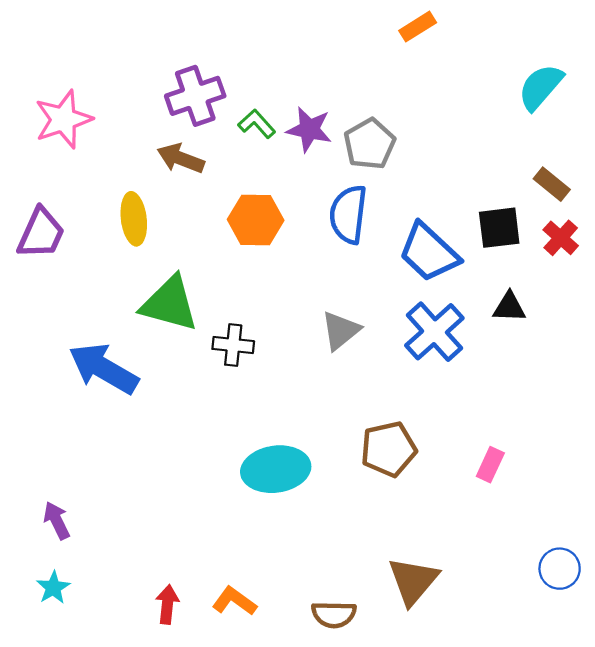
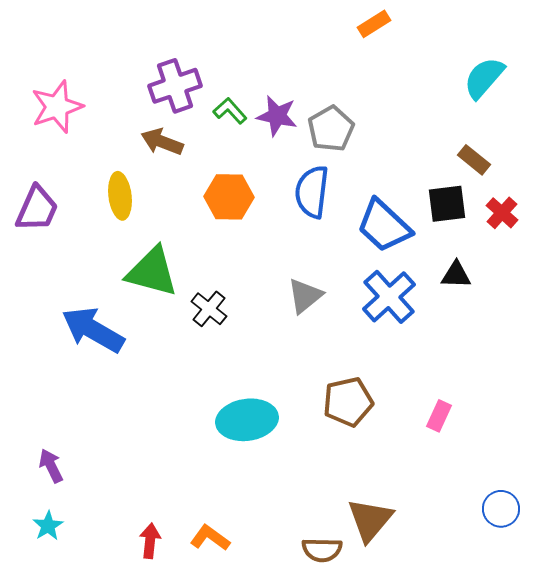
brown rectangle: (552, 184) -> (474, 160), moved
black cross: (233, 345) -> (209, 309), turned 33
brown semicircle: (334, 614) -> (322, 550), moved

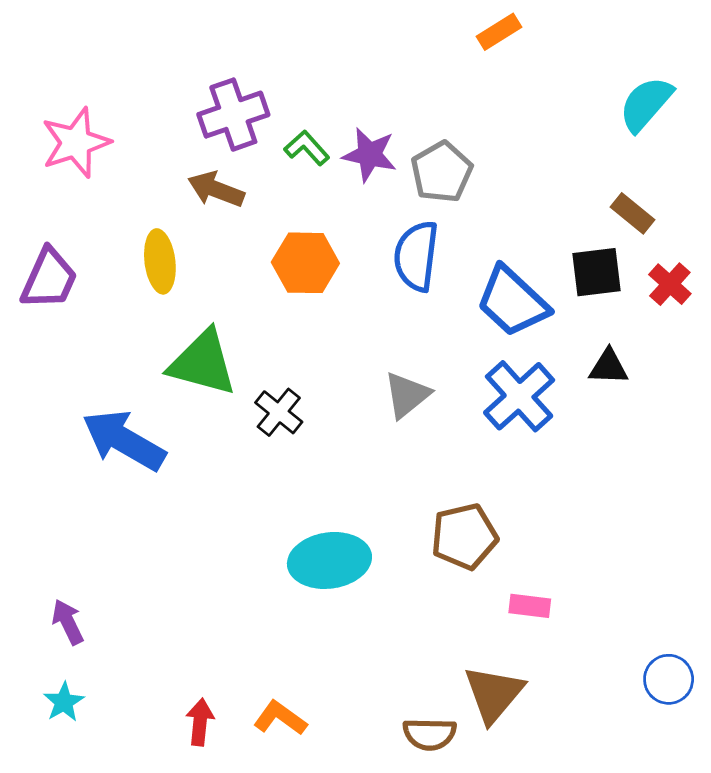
pink rectangle: (439, 416) -> (530, 606), moved, turned 72

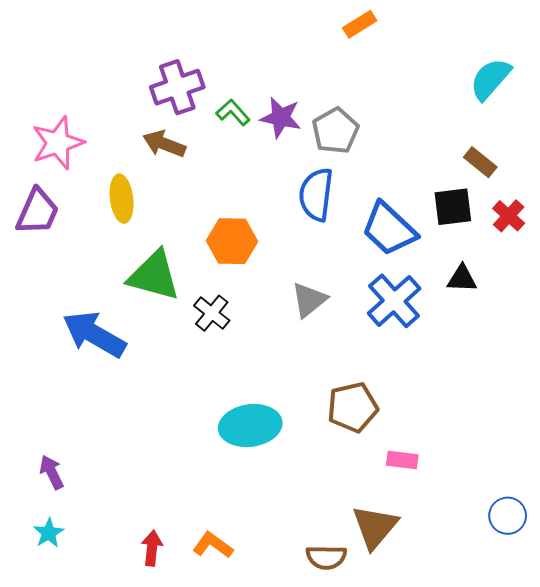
orange rectangle: (499, 32) -> (360, 24), moved
pink star: (76, 143) -> (58, 143), moved
orange hexagon: (305, 263) -> (232, 241), moved

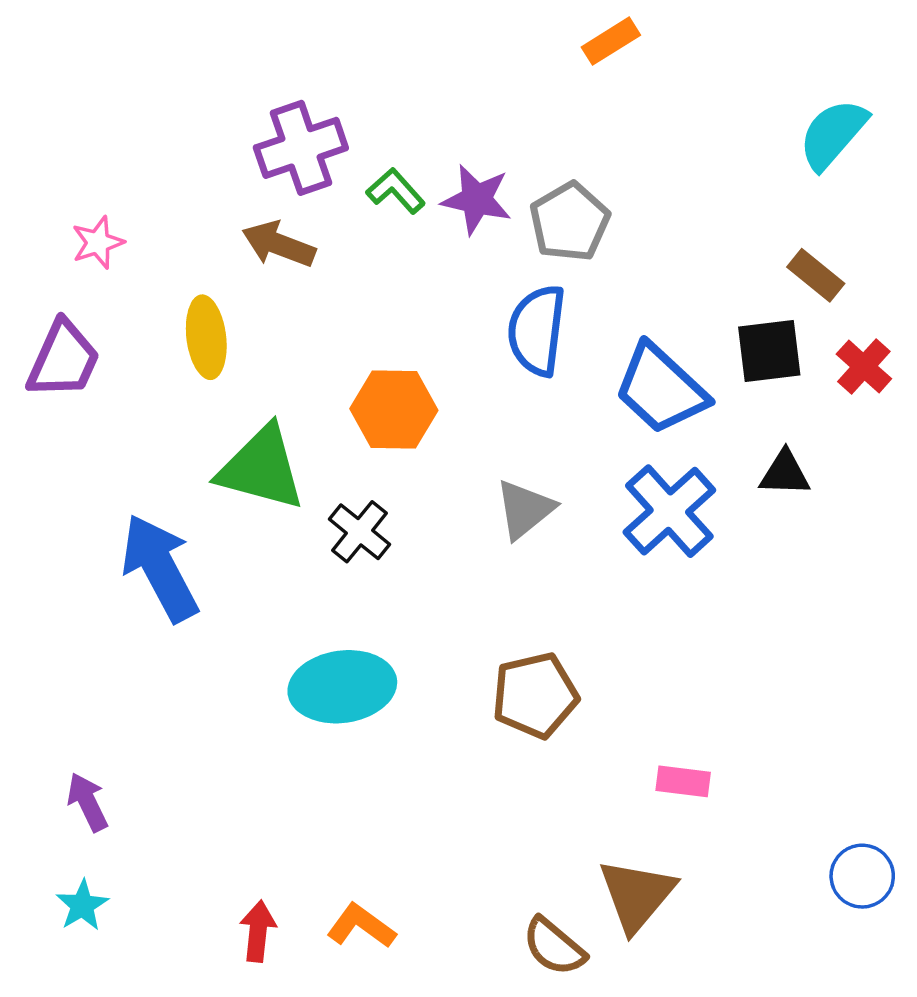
pink star: (58, 143) -> (98, 243), size x0.6
blue arrow: (94, 334) -> (160, 568), turned 32
brown pentagon: (353, 407) -> (535, 695), moved
cyan ellipse: (250, 426) -> (342, 687), moved
brown semicircle: (326, 557) -> (554, 947), turned 39

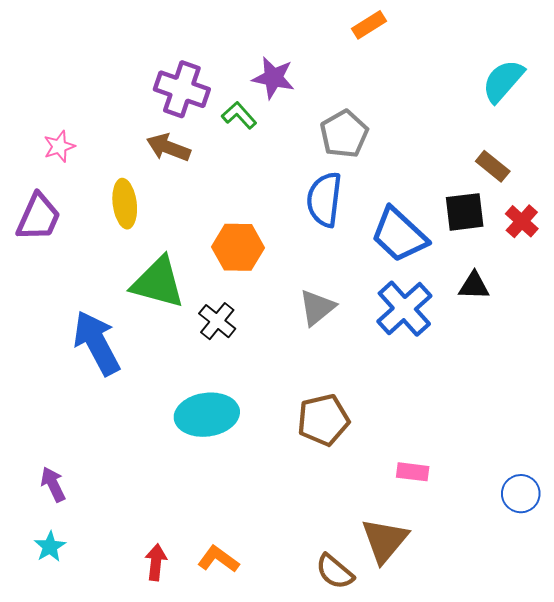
purple cross: (301, 148) -> (182, 89), turned 38
purple star: (477, 199) -> (273, 78), moved
blue circle: (862, 876) -> (521, 494), moved

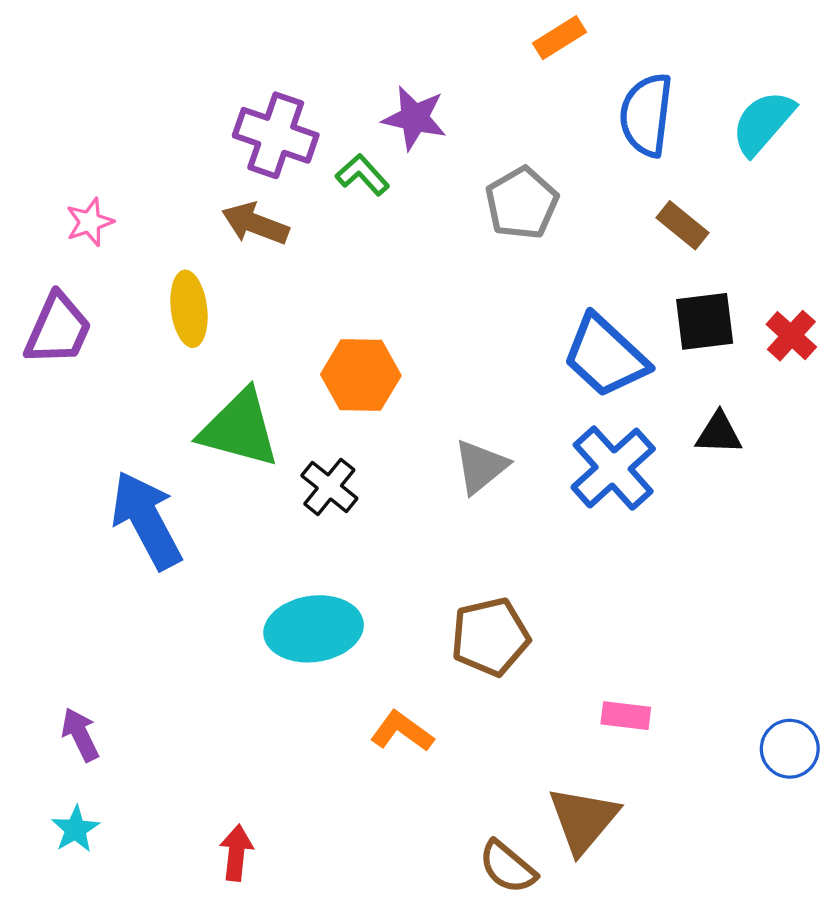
brown rectangle: (493, 166) -> (683, 225), moved
blue semicircle: (324, 199) -> (646, 115), moved
orange L-shape: (218, 559) -> (402, 731), moved

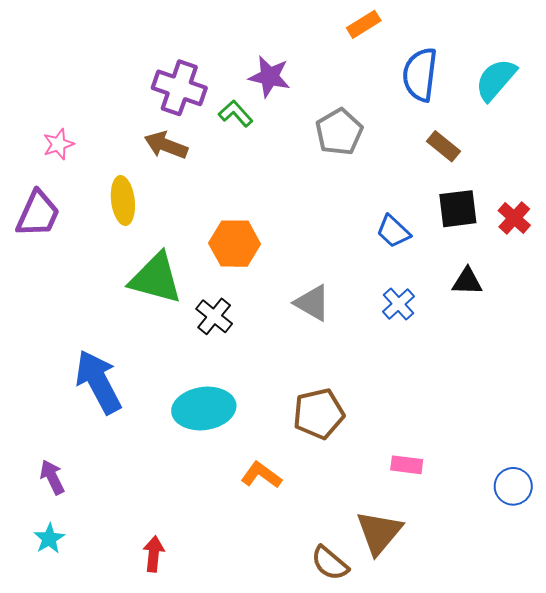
blue trapezoid: (605, 356) -> (393, 231), size x0.6
gray triangle: (481, 466) -> (312, 303), turned -51
blue cross: (613, 468) -> (398, 304), size x0.6
blue arrow: (146, 520) -> (98, 382), moved

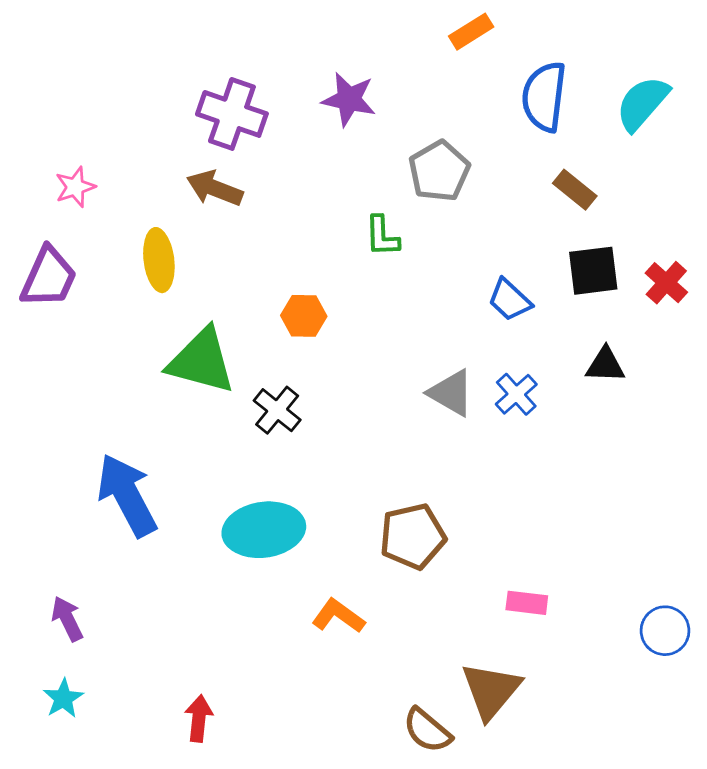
green L-shape: (236, 113) -> (382, 236), moved, turned -140
orange hexagon: (235, 244) -> (304, 316), size x0.7
gray triangle: (312, 303) -> (451, 393), moved

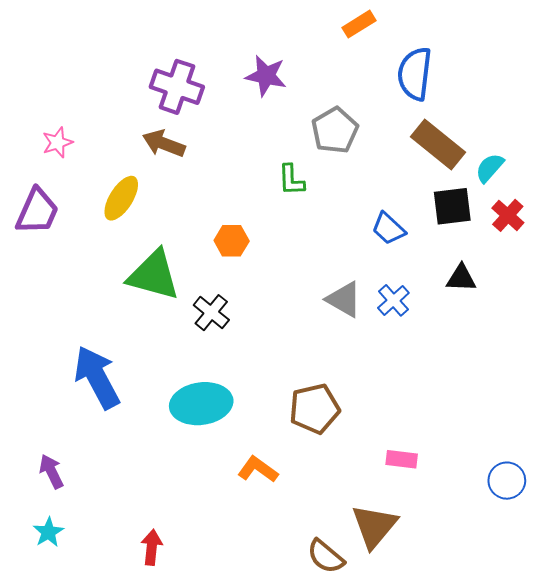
cyan semicircle: (642, 103) -> (490, 168), moved, size x0.7
brown rectangle: (575, 190) -> (438, 145), size x1.6
yellow ellipse: (159, 260) -> (121, 198), turned 39

